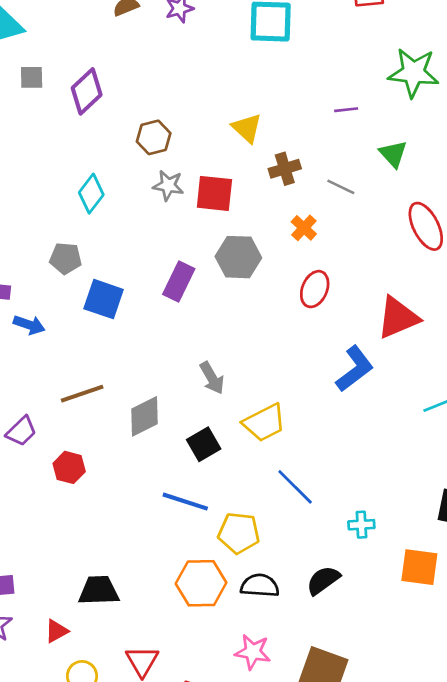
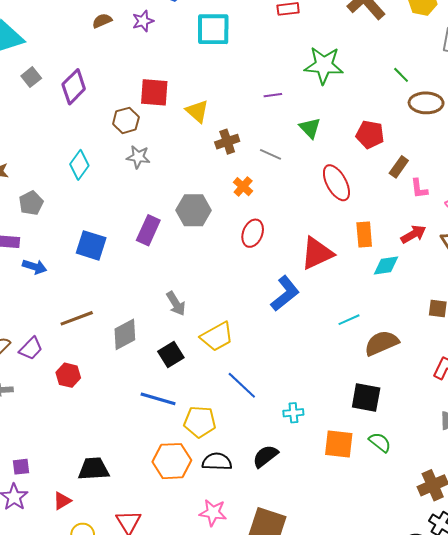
gray square: (32, 77) -> (31, 77), turned -36
red square: (214, 193) -> (154, 92), moved
gray pentagon: (66, 258) -> (31, 203), moved, turned -30

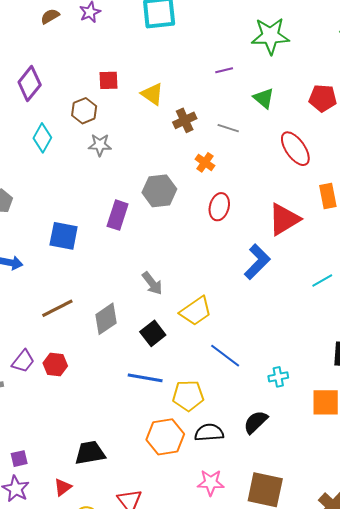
red square: (154, 92) -> (109, 80), size x0.7
cyan diamond: (79, 165) -> (42, 138), moved
purple trapezoid: (31, 348) -> (23, 361), moved

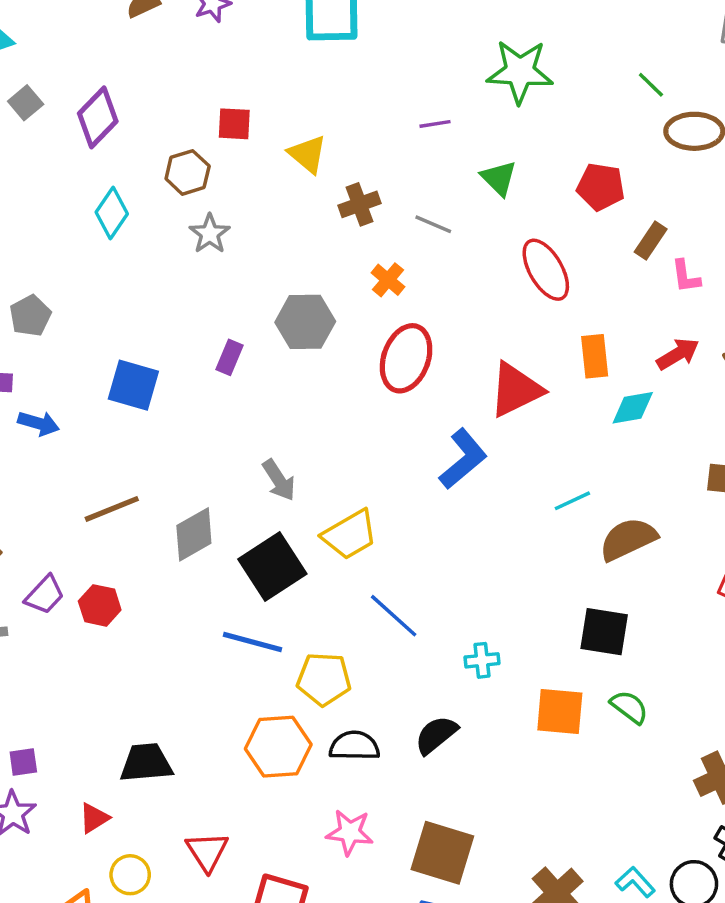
gray star: (100, 145) -> (210, 234), turned 30
red ellipse: (219, 207) -> (406, 358), size x1.4
purple rectangle: (118, 215) -> (230, 357), size x0.7
black square: (153, 333) -> (272, 566), size x1.5

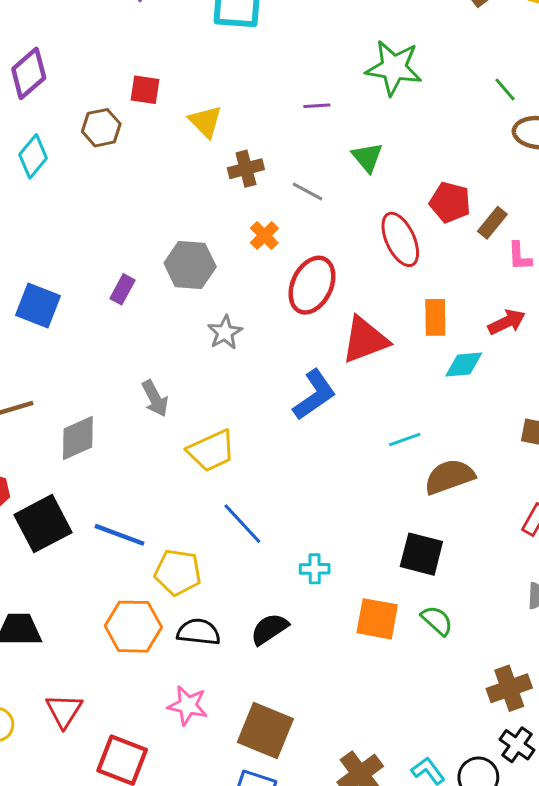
red pentagon: (601, 187) -> (450, 202), moved
gray star: (210, 234) -> (225, 332), moved
red ellipse: (406, 358) -> (312, 285), moved
black square: (272, 566) -> (43, 524), moved

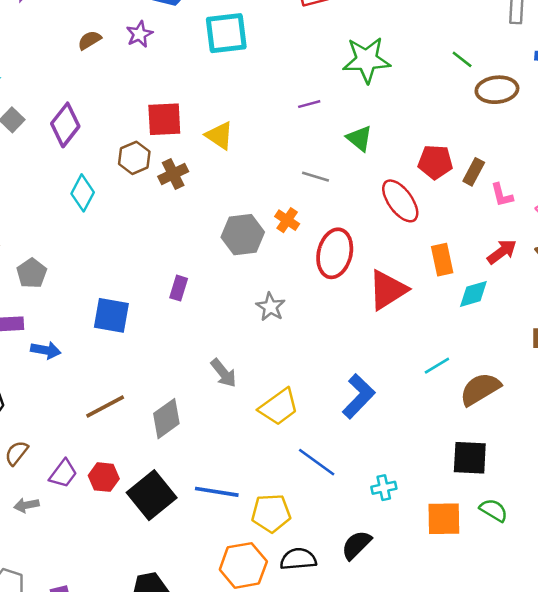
red square: (145, 90) -> (164, 119), size x1.4
brown cross: (246, 169) -> (173, 174), moved
gray hexagon: (190, 265) -> (243, 235), moved
blue L-shape: (314, 395) -> (359, 396), moved

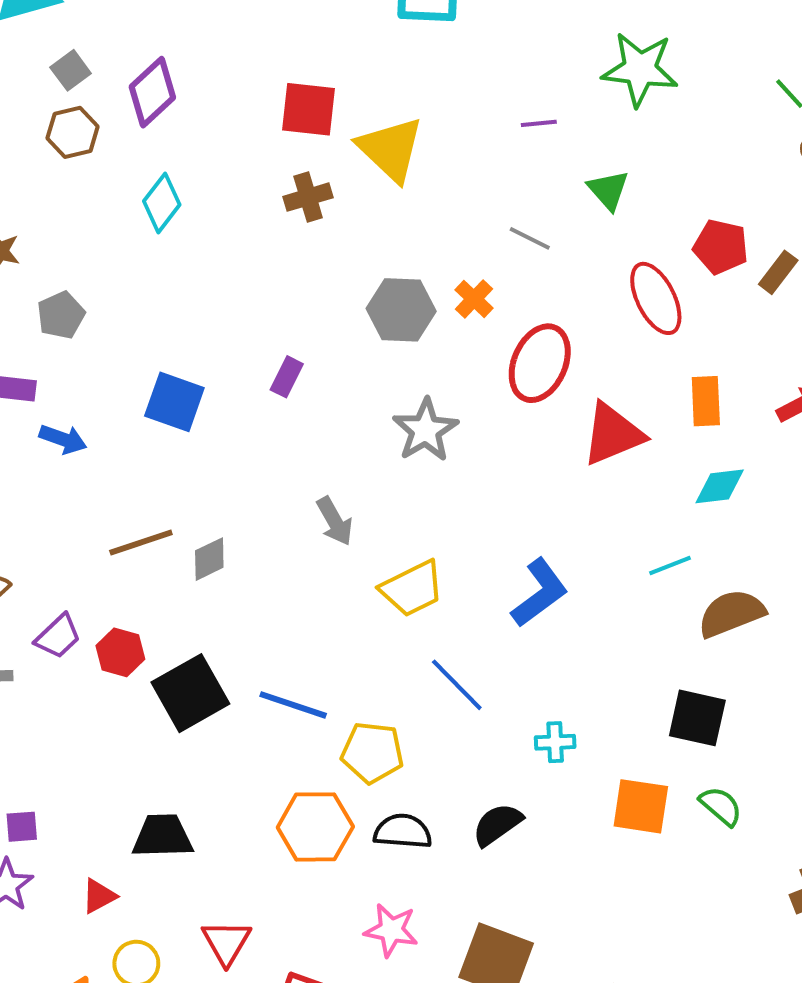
yellow triangle: (220, 136) -> (391, 149), size x1.5
brown hexagon: (134, 158) -> (73, 132), moved
cyan diamond: (473, 294) -> (720, 486), moved
gray star: (271, 307) -> (425, 430), size x1.4
gray diamond: (166, 419) -> (209, 559), moved, size x0.7

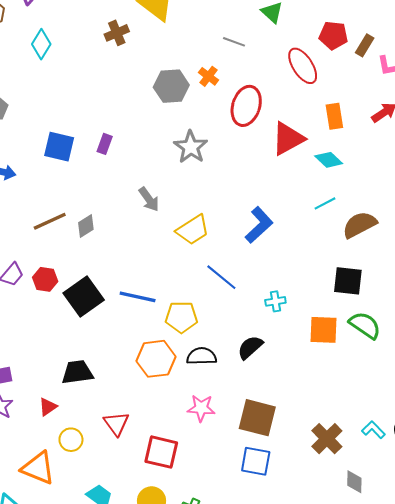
purple rectangle: (287, 377) -> (105, 144), moved
cyan diamond: (720, 486) -> (329, 160), moved, turned 56
green semicircle: (721, 806) -> (365, 325), size x1.4

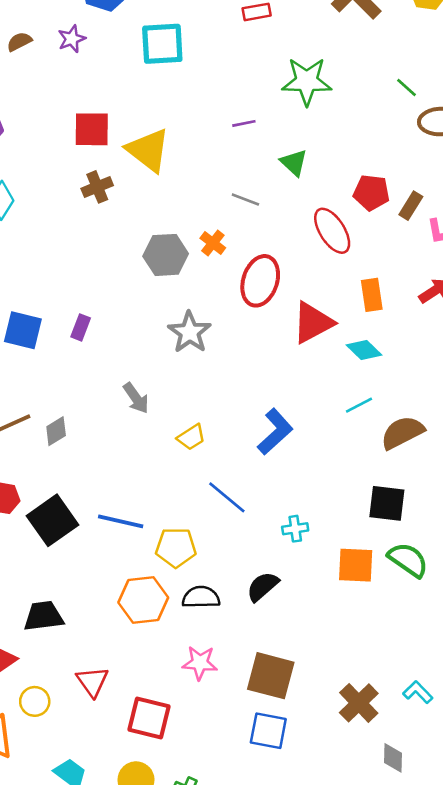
yellow trapezoid: (193, 230) -> (191, 437), size x0.7

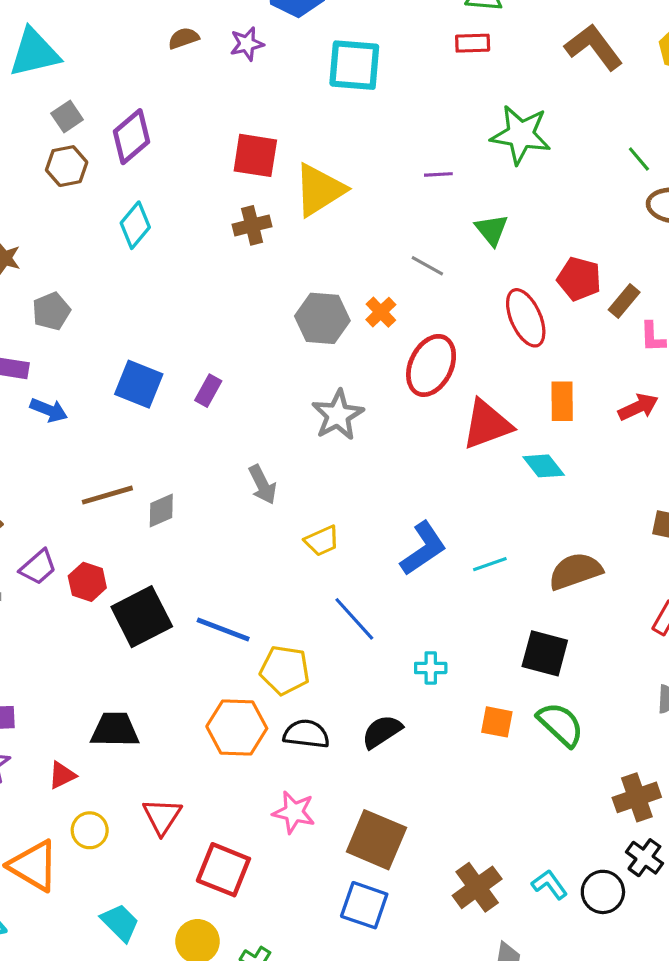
yellow triangle: (148, 150) -> (319, 190), turned 42
cyan line: (359, 405) -> (490, 564), moved
orange square: (356, 565) -> (497, 722), size x0.7

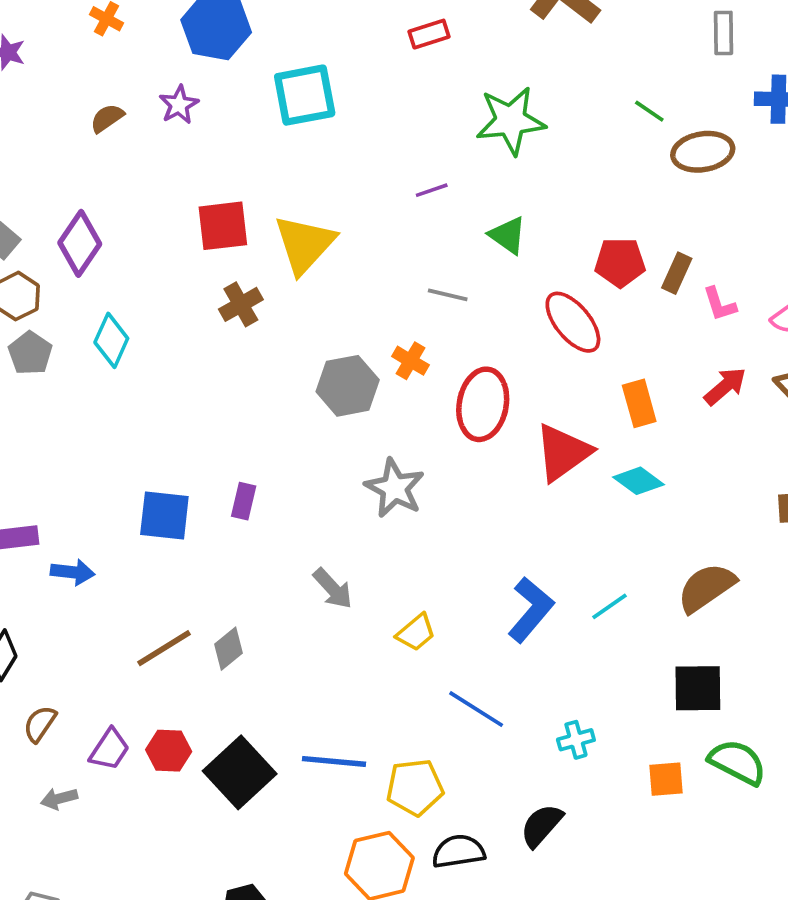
gray pentagon: (51, 311) -> (30, 353), moved

